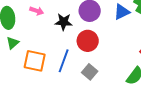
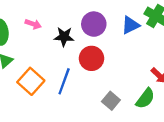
orange square: (35, 61) -> (31, 81), turned 30
gray square: (90, 72) -> (111, 101), moved

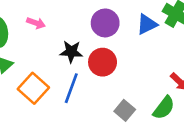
black star: (64, 37) -> (71, 52), moved

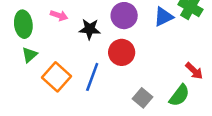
black star: (71, 52) -> (90, 29), moved

